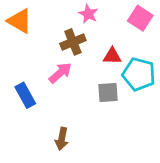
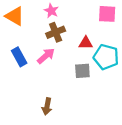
pink star: (88, 14) -> (51, 11), moved
pink square: (140, 18) -> (107, 14), turned -30
blue rectangle: (25, 95) -> (19, 57), moved

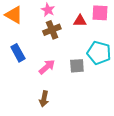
red triangle: (86, 43) -> (80, 21), moved
pink arrow: (46, 56) -> (47, 67), moved

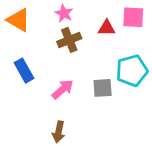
cyan pentagon: (99, 53) -> (132, 71), turned -30

